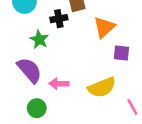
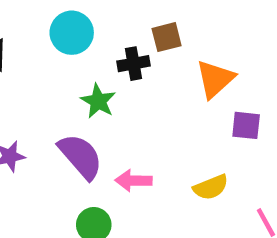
yellow semicircle: (102, 87) -> (211, 187), size x0.7

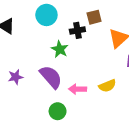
yellow semicircle: (211, 187) -> (107, 86), moved

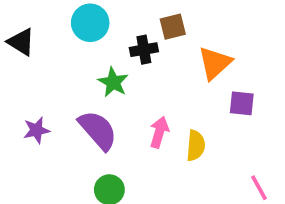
yellow semicircle: (107, 86) -> (196, 146), turned -63
pink arrow: (77, 89) -> (159, 132), moved, turned 105

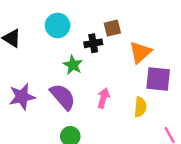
purple square: (242, 103) -> (158, 79), size x1.5
purple star: (36, 130) -> (22, 97), size x1.5
yellow semicircle: (196, 146) -> (140, 107), moved

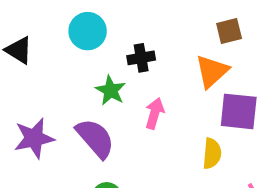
brown square: (112, 28) -> (229, 31), moved
pink arrow: (103, 98) -> (155, 113), moved

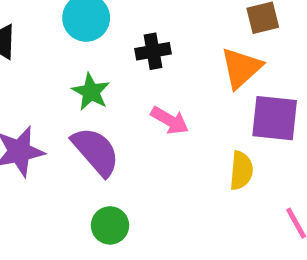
green star: (111, 90) -> (91, 92), moved
pink arrow: (155, 113) -> (170, 120), turned 104

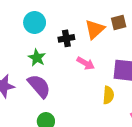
orange triangle: (241, 68) -> (95, 29), moved
pink arrow: (170, 120) -> (86, 63), moved

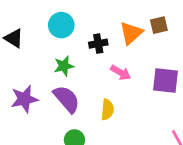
green star: (37, 58) -> (64, 66), turned 30
yellow semicircle: (108, 95) -> (107, 110), moved

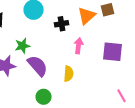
green star: (64, 66) -> (23, 46), moved
pink arrow: (121, 73) -> (79, 46), turned -112

